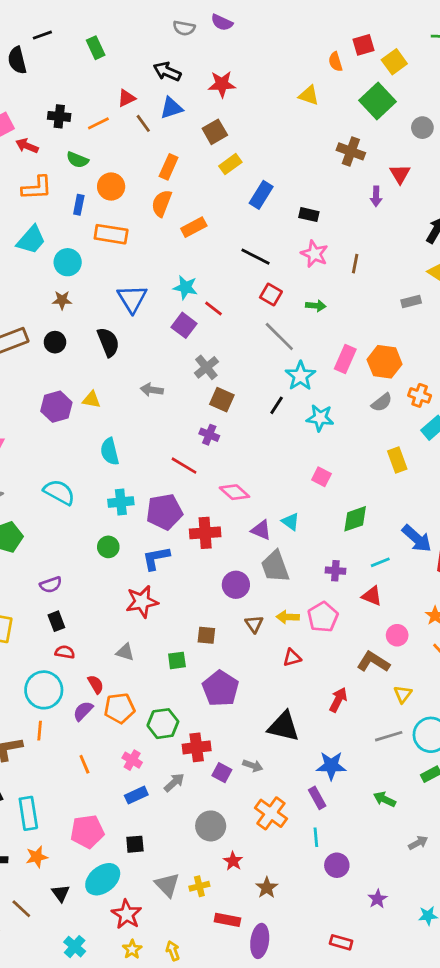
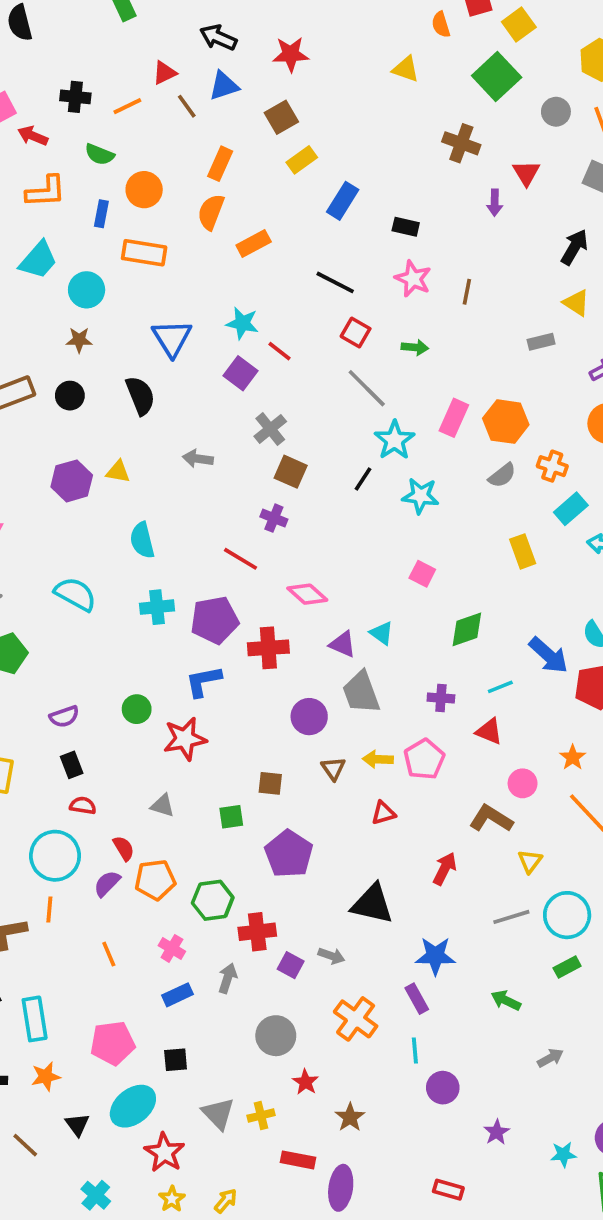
green circle: (108, 547) -> (137, 709), moved
gray arrow: (174, 782) -> (228, 978), turned -30
yellow arrow: (173, 951) -> (226, 1201), turned 60

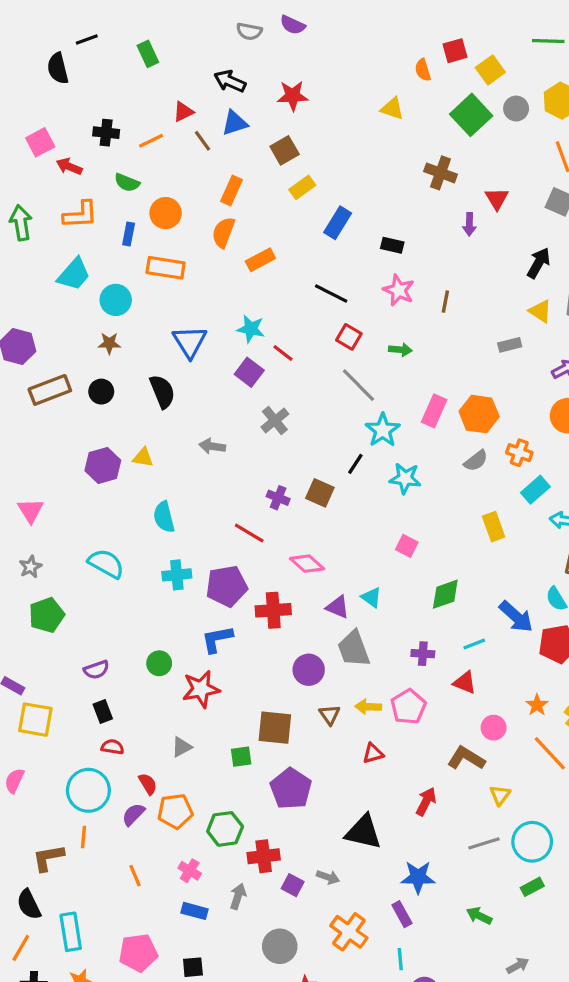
gray circle: (556, 112) -> (516, 109), moved
brown square: (291, 472) -> (320, 493), moved
brown square: (270, 783) -> (275, 728), size x1.6
gray triangle: (163, 806) -> (182, 747), turned -45
blue rectangle: (177, 995) -> (195, 911), turned 40

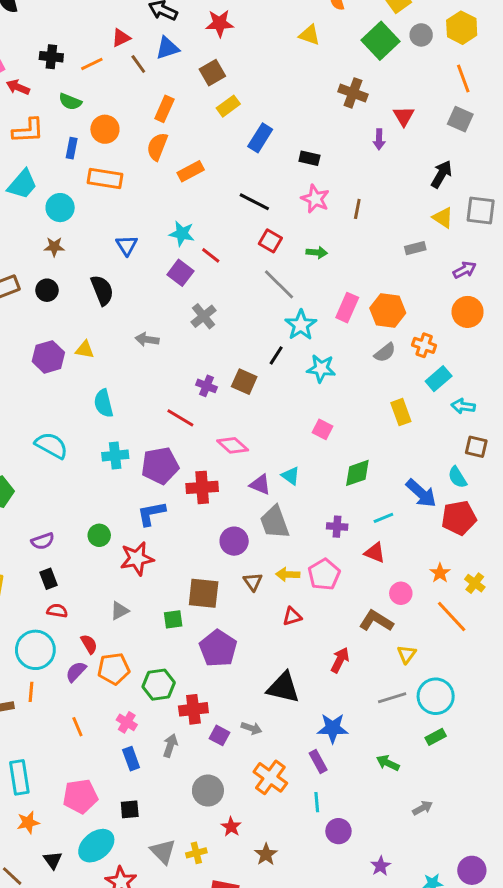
blue triangle: (190, 342) -> (127, 245), size x0.7
blue rectangle: (195, 911) -> (131, 759), turned 55

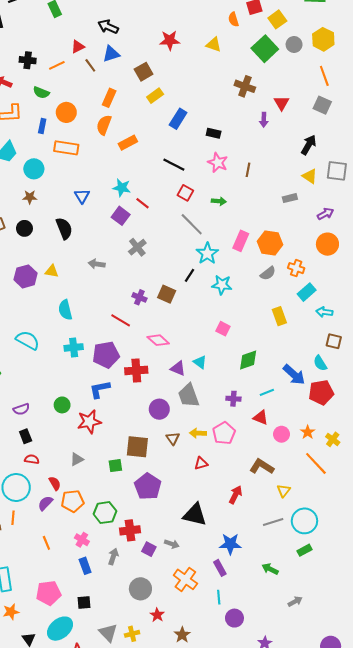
red star: (220, 23) -> (170, 40), moved
pink circle: (401, 593) -> (282, 434), moved

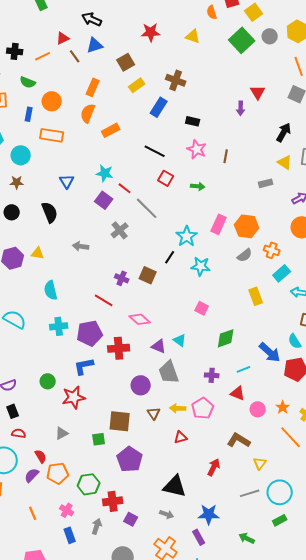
brown cross: (245, 86) -> (176, 80), moved
gray line: (192, 224) -> (147, 208), moved
gray arrow: (172, 544) -> (167, 514), moved

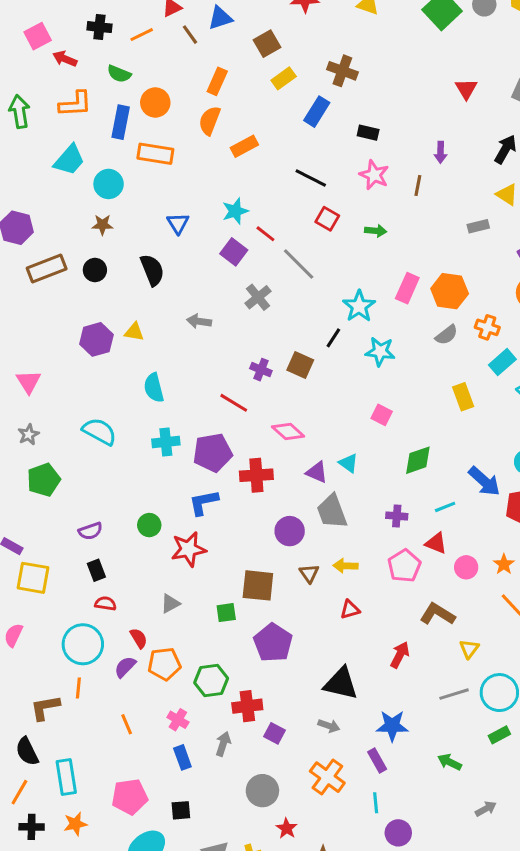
purple arrow: (241, 108) -> (441, 152), moved
blue rectangle: (29, 114) -> (121, 122), size x1.5
cyan star: (105, 173) -> (235, 211), turned -30
pink pentagon: (203, 408) -> (404, 566), moved

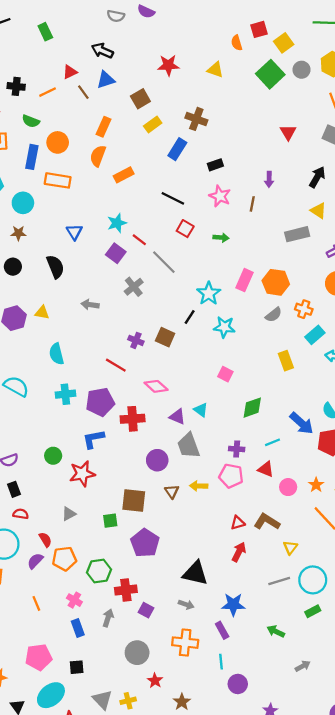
black rectangle: (368, 133) -> (215, 165), turned -32
gray rectangle: (478, 226) -> (297, 234), size x1.5
pink pentagon: (404, 566) -> (231, 476), moved, turned -30
red triangle: (350, 610) -> (238, 523), moved
orange cross: (327, 777) -> (185, 643), turned -30

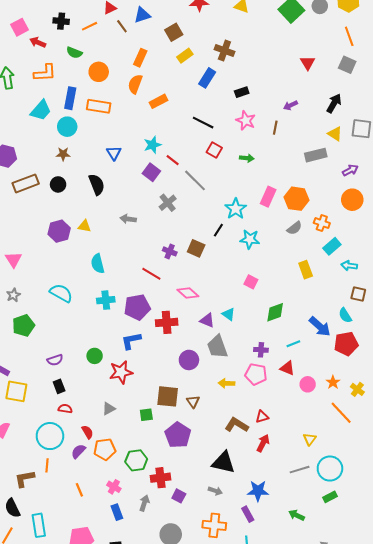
blue rectangle: (32, 157) -> (70, 98), moved
purple arrow: (269, 179) -> (290, 105), turned 64
brown triangle: (172, 492) -> (193, 402), moved
brown L-shape: (267, 522) -> (237, 425), moved

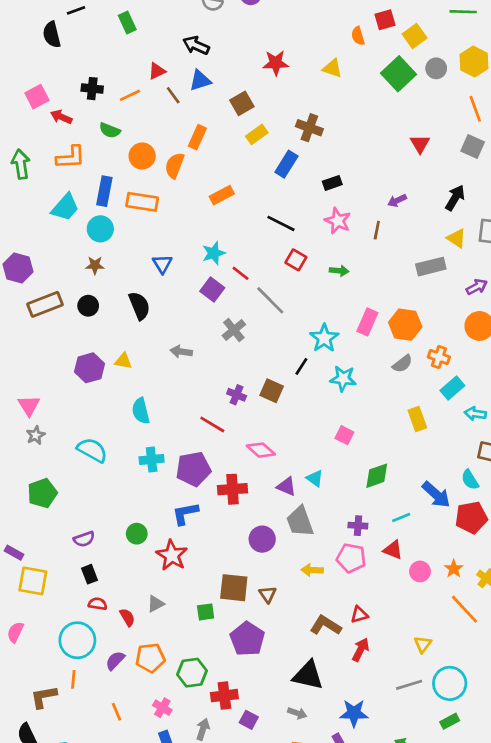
orange semicircle: (135, 84) -> (174, 165), moved
gray star: (13, 295) -> (36, 435), moved
red star: (121, 372) -> (172, 555), turned -30
red semicircle: (87, 432) -> (127, 617), moved

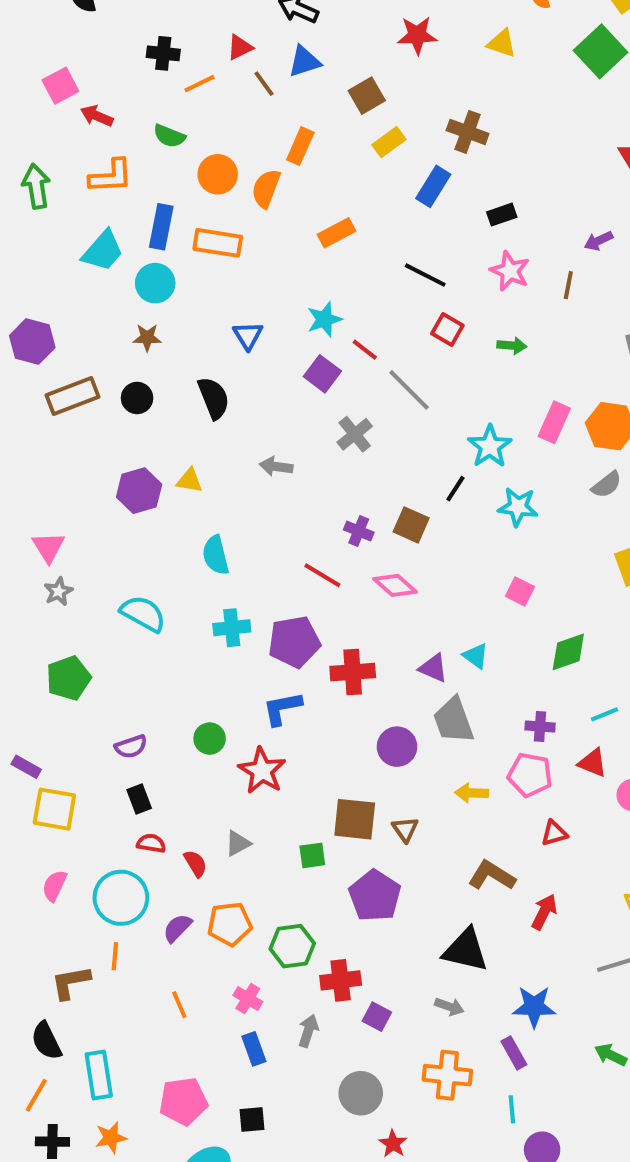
black cross: (92, 89) -> (163, 53), moved
pink diamond: (261, 450) -> (395, 585), moved
red triangle: (359, 615) -> (554, 833), moved
pink semicircle: (15, 632) -> (54, 886), moved

